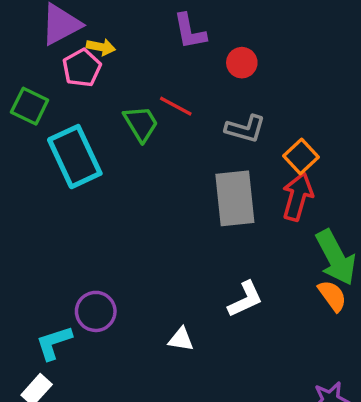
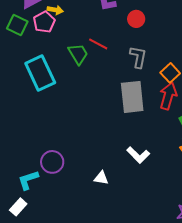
green square: (30, 106) -> (17, 25), moved
gray L-shape: (245, 129) -> (138, 57), turned -95
white L-shape: (245, 299) -> (138, 155), turned 70

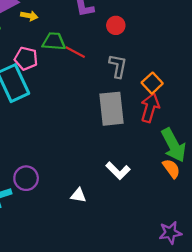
pink pentagon: (44, 22) -> (26, 59), moved, turned -30
green trapezoid: (78, 54) -> (54, 41), moved, turned -55

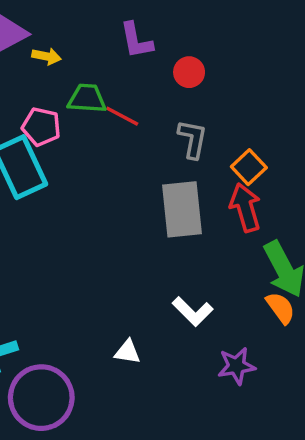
red arrow: (150, 108) -> (245, 208), turned -32
purple circle: (26, 178) -> (41, 398), moved, size x1.6
purple star: (170, 233) -> (237, 366), moved

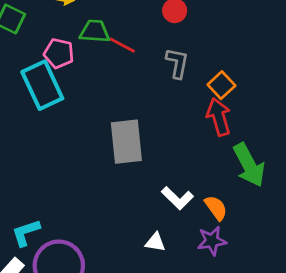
gray rectangle: (182, 209) -> (126, 142), moved
orange semicircle: (281, 308) -> (216, 208), moved
white triangle: (127, 352) -> (155, 242), moved

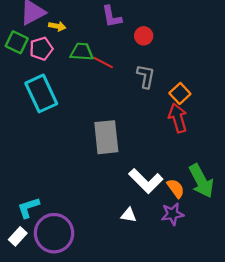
pink pentagon: (59, 53) -> (41, 49), moved, turned -30
green arrow: (249, 165) -> (201, 181), moved
white L-shape: (177, 198) -> (146, 181), size x1.4

